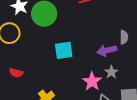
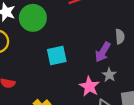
purple arrow: (107, 50) -> (103, 52), turned -42

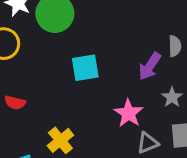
gray star: (109, 75) -> (172, 97), moved

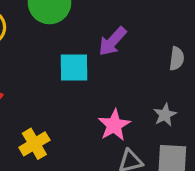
purple arrow: (150, 66) -> (112, 41), moved

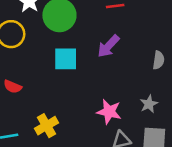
cyan square: (74, 68) -> (66, 59), moved
pink star: (114, 125) -> (109, 112), turned -30

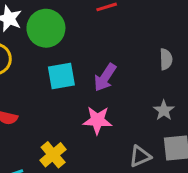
purple arrow: (108, 46) -> (105, 78), moved
pink star: (109, 112) -> (97, 120), moved

